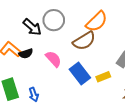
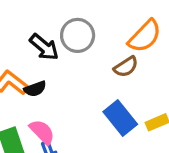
brown semicircle: (84, 41) -> (126, 67), size x0.7
pink semicircle: (53, 59) -> (42, 132), moved

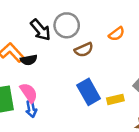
orange semicircle: (145, 36) -> (117, 34), size x0.6
brown semicircle: (126, 67) -> (84, 50), moved

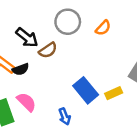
gray circle: (67, 25) -> (68, 22), moved
brown semicircle: (84, 50) -> (48, 50), moved
blue arrow: (31, 109) -> (65, 117), moved

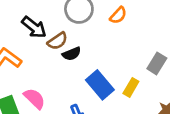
black semicircle: (21, 69) -> (72, 54), moved
yellow rectangle: (114, 93) -> (131, 87), turned -35

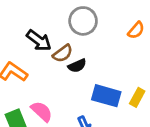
orange semicircle: (118, 15) -> (136, 30), moved
blue rectangle: (100, 85) -> (106, 96), turned -32

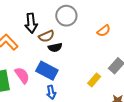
black arrow: (39, 40) -> (31, 23), turned 36
blue rectangle: (106, 96) -> (47, 71), moved

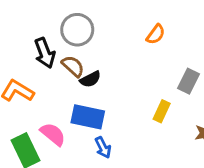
gray circle: (66, 16) -> (77, 30), moved
brown semicircle: (46, 36) -> (73, 66), turned -98

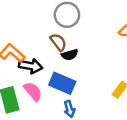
black arrow: (45, 53) -> (31, 66), moved, turned -70

